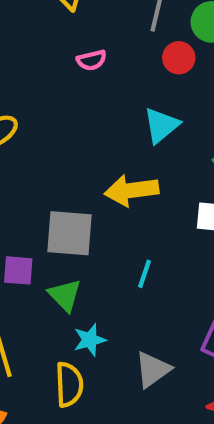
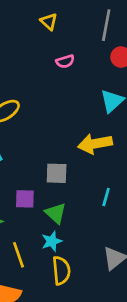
gray square: (70, 233) -> (57, 173), size x0.7
cyan star: (90, 340) -> (52, 241), moved

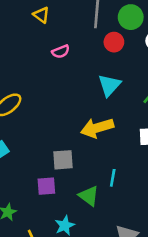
purple square: (25, 199) -> (46, 186), moved
green triangle: (56, 213) -> (89, 196), moved

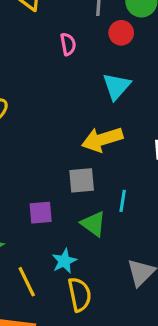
pink semicircle: (61, 52) -> (68, 44), moved, turned -78
gray square: (63, 160) -> (82, 180), moved

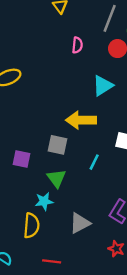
cyan line: (123, 201) -> (94, 162), moved
cyan star: (64, 261) -> (44, 201), moved

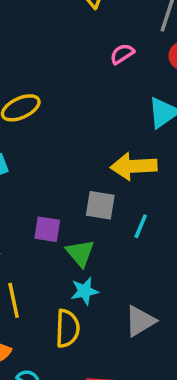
pink semicircle: (77, 45) -> (122, 54), turned -126
cyan line: (94, 162) -> (141, 226), moved
green triangle: (56, 178) -> (80, 253), moved

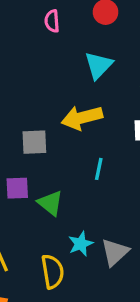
pink semicircle: (122, 54) -> (52, 21), turned -50
gray square: (100, 205) -> (34, 142), moved
cyan star: (85, 291) -> (81, 244), moved

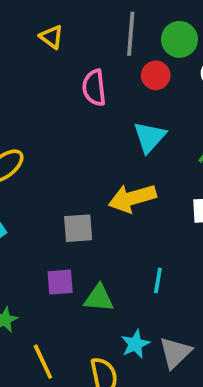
pink semicircle: (52, 21) -> (94, 88), size x1.4
cyan line: (99, 169) -> (158, 280), moved
green triangle: (50, 203) -> (99, 298), turned -32

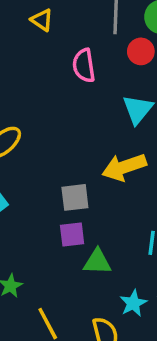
purple square: (60, 282) -> (72, 234), moved

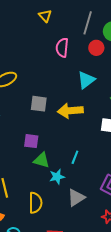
gray square: (75, 197) -> (39, 104), moved
cyan star: (133, 303) -> (57, 177), moved

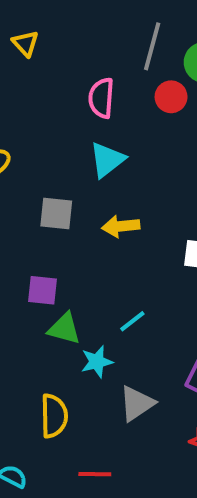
yellow triangle: (45, 16) -> (25, 43), moved
cyan triangle: (86, 80) -> (107, 160), moved
yellow arrow: (70, 111) -> (121, 226), size x0.7
cyan line: (75, 157) -> (132, 321), turned 32

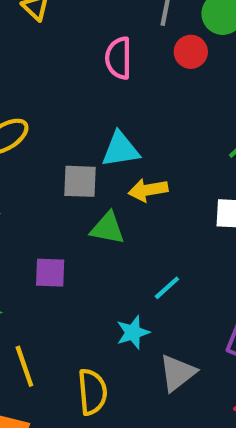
cyan triangle: (107, 160) -> (120, 149), moved, turned 33
purple square: (43, 290) -> (50, 273), moved
green triangle: (64, 329) -> (108, 228), moved

